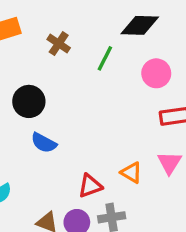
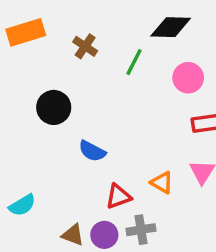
blue semicircle: (44, 143) -> (92, 151), moved

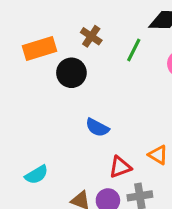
orange rectangle: (26, 32) -> (40, 48), moved
black circle: (54, 107) -> (71, 73), moved

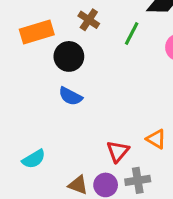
blue semicircle: (97, 128) -> (70, 96), moved
red triangle: (120, 167) -> (118, 151), turned -30

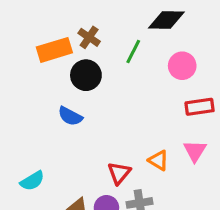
orange rectangle: (37, 32) -> (54, 50), moved
black circle: (69, 56) -> (86, 75), moved

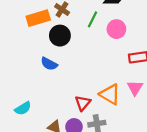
pink circle: (182, 66) -> (116, 29), moved
orange triangle: (159, 160) -> (110, 94), size x1.5

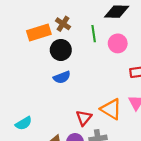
green line: (93, 19) -> (94, 34), turned -35
blue semicircle: (49, 64) -> (62, 77), moved, turned -49

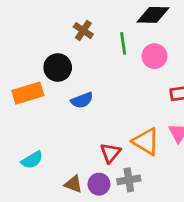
orange rectangle: (39, 32) -> (28, 93), moved
black circle: (61, 50) -> (58, 68), moved

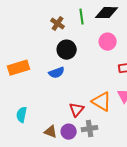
green line: (123, 43) -> (82, 17), moved
black circle: (58, 68) -> (67, 50), moved
cyan semicircle: (32, 160) -> (22, 115), turned 133

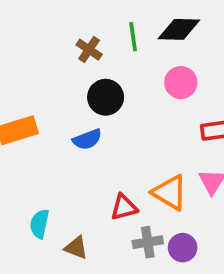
red triangle: (77, 110) -> (124, 207), turned 35
cyan semicircle: (22, 115) -> (40, 224), moved
purple circle: (69, 132) -> (183, 248), moved

